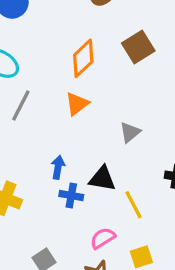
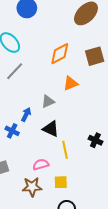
orange triangle: (77, 104) -> (71, 83), moved
gray triangle: (130, 132) -> (48, 101), moved
blue cross: (71, 196) -> (12, 131), moved

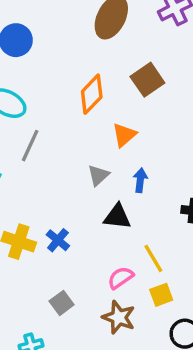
blue arrow: (26, 114) -> (140, 180), moved
blue cross: (12, 131) -> (58, 240), turned 32
yellow line: (65, 150) -> (153, 258), moved
brown star: (32, 187) -> (119, 317), turned -30

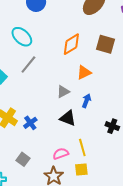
brown square: (147, 80) -> (106, 44), turned 36
gray square: (62, 303) -> (23, 159), turned -32

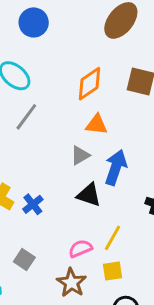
orange triangle: (84, 72) -> (97, 125), moved, turned 35
blue arrow: (86, 101) -> (116, 167), size x1.6
yellow line: (82, 148) -> (112, 238), turned 48

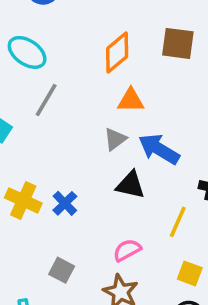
blue arrow: (116, 167) -> (159, 149), turned -72
yellow line: (112, 238) -> (178, 222), moved
yellow square: (112, 271) -> (190, 273), moved, turned 35

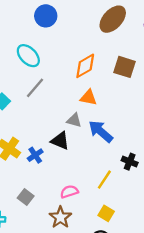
gray triangle: (115, 139) -> (74, 120), turned 42
black triangle: (130, 185) -> (60, 141), moved

